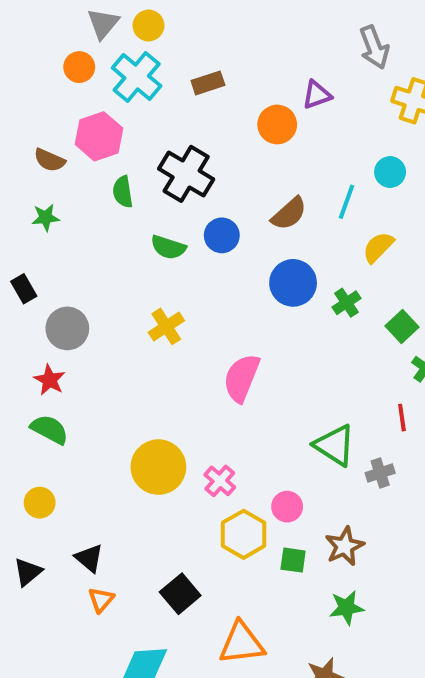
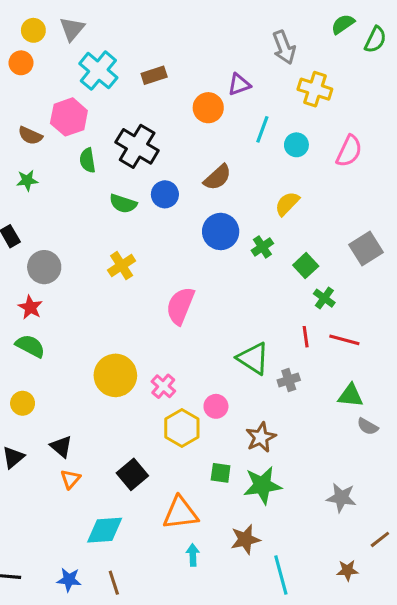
yellow circle: (149, 25) -> (33, 30), moved
orange circle: (79, 67) -> (21, 63), moved
cyan line: (347, 202) -> (262, 129), moved
green square: (293, 560) -> (221, 473), moved
green star: (347, 608) -> (262, 485), size x1.4

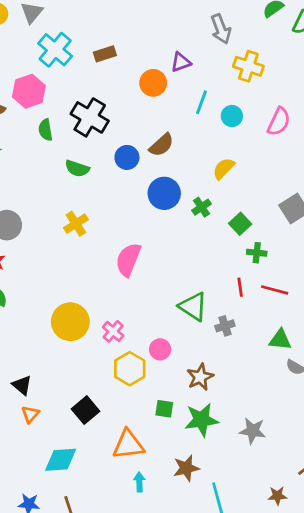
blue circle: (165, 194) -> (127, 157), moved
green cross: (324, 298) -> (257, 253), turned -30
gray star: (341, 498) -> (253, 431), moved

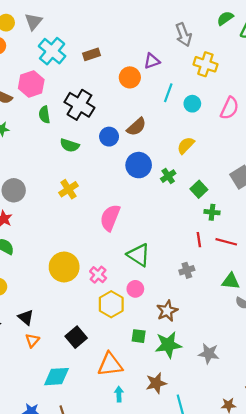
green triangle: (193, 307) -> (139, 255), moved

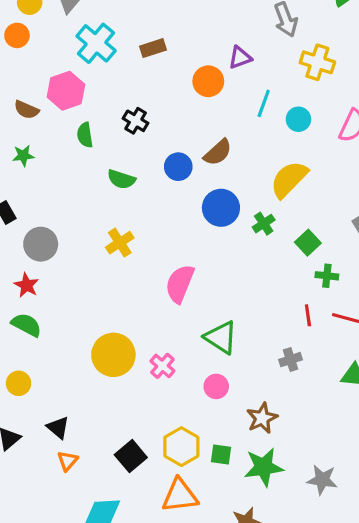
black cross: (79, 105) -> (136, 121), size x0.6
yellow semicircle: (186, 145) -> (289, 179), size x1.5
yellow hexagon: (111, 304) -> (181, 447), moved

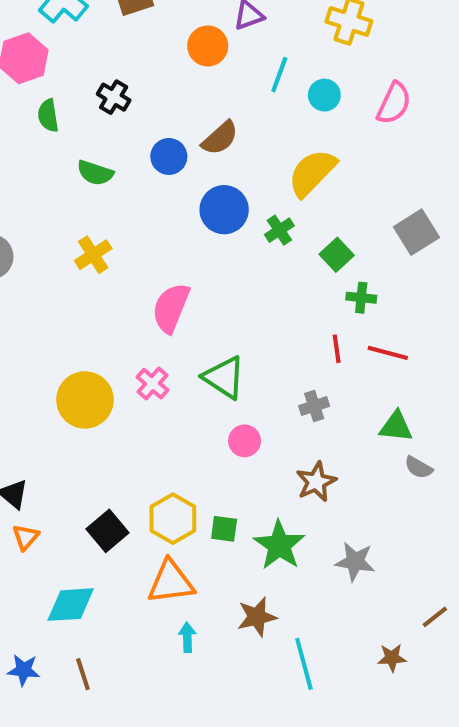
pink cross: (162, 366) -> (152, 384), moved
pink circle: (216, 386) -> (245, 441), moved
brown star: (262, 418) -> (316, 482), moved
green star: (264, 467) -> (279, 545), turned -30

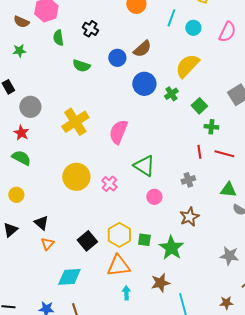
yellow cross: (93, 255) -> (75, 122), moved, size x1.5
pink cross: (152, 384) -> (109, 184), moved
gray star: (355, 562) -> (229, 256), moved

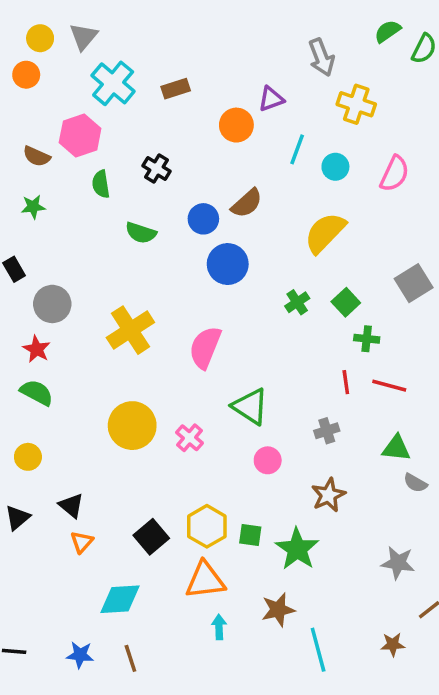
blue circle: (144, 84) -> (228, 264), moved
green cross: (171, 94) -> (297, 302), moved

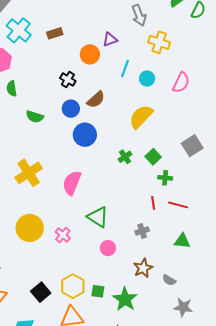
black cross: (156, 168) -> (68, 80), moved
gray semicircle: (415, 483) -> (169, 280), moved

